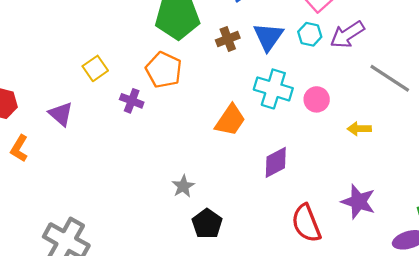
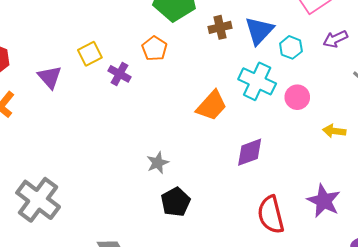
cyan hexagon: (310, 34) -> (291, 47), moved
purple arrow: (347, 35) -> (335, 39), size x0.7
yellow square: (95, 68) -> (90, 54), moved
orange pentagon: (164, 70) -> (154, 49), size x0.7

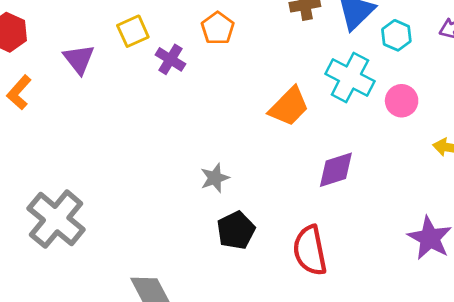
red semicircle: (271, 215) -> (310, 250), moved

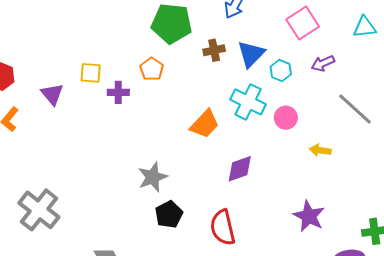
yellow square: (133, 31) -> (91, 73), turned 30
purple cross: (170, 59) -> (118, 92), turned -30
gray star: (215, 178) -> (153, 177), size x1.4

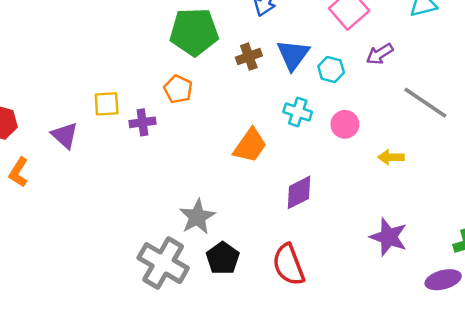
cyan cross: (248, 102) -> (298, 112), size x0.7
gray cross: (39, 210) -> (163, 263), moved

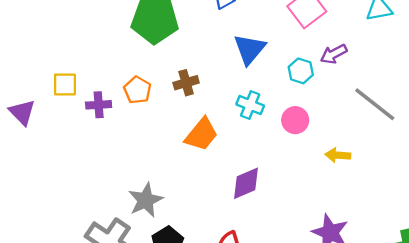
brown cross: (249, 57) -> (186, 83), moved
cyan hexagon: (331, 69) -> (301, 71), moved
orange pentagon: (178, 89) -> (137, 90), moved

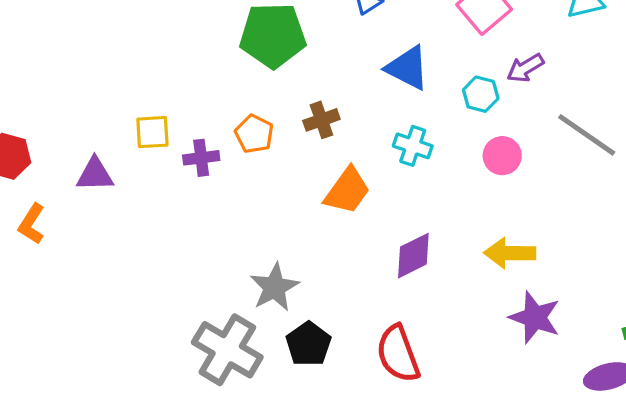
blue triangle: (249, 49) -> (407, 68), turned -40
purple triangle: (22, 112) -> (95, 174), turned -44
pink circle: (295, 120) -> (502, 156), moved
yellow arrow: (338, 155) -> (510, 253), moved, size x1.4

